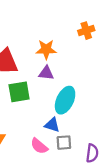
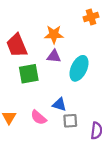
cyan ellipse: (65, 100) -> (79, 68), moved
pink semicircle: (39, 146) -> (39, 117), moved

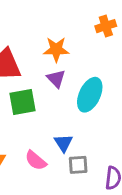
purple triangle: (54, 56) -> (56, 79), turned 40
blue triangle: (59, 104) -> (63, 143), turned 40

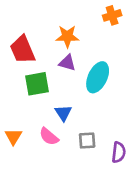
purple triangle: (56, 79) -> (67, 63), turned -30
blue triangle: (63, 143) -> (63, 113), moved

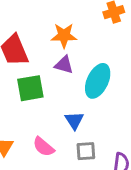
blue triangle: (63, 113) -> (74, 120), moved

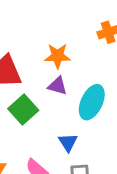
green square: (30, 88) -> (23, 110), turned -32

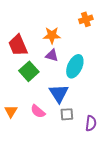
blue triangle: (68, 142) -> (59, 93), size x1.5

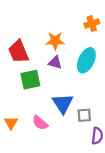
cyan ellipse: (75, 66) -> (86, 60), moved
green square: (29, 71) -> (30, 80), turned 30
gray square: (67, 114) -> (84, 115), moved

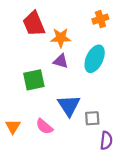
red trapezoid: (18, 52) -> (34, 24), moved

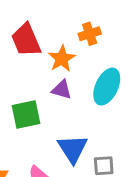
orange cross: (100, 19) -> (90, 34), moved
orange star: (61, 38) -> (62, 59), turned -30

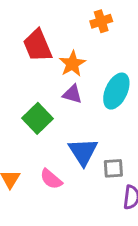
orange cross: (90, 34) -> (101, 21), moved
green square: (26, 114) -> (37, 118), turned -32

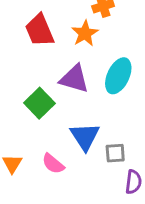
orange star: (72, 64) -> (85, 33), moved
purple triangle: (72, 94) -> (74, 79), size x1.5

